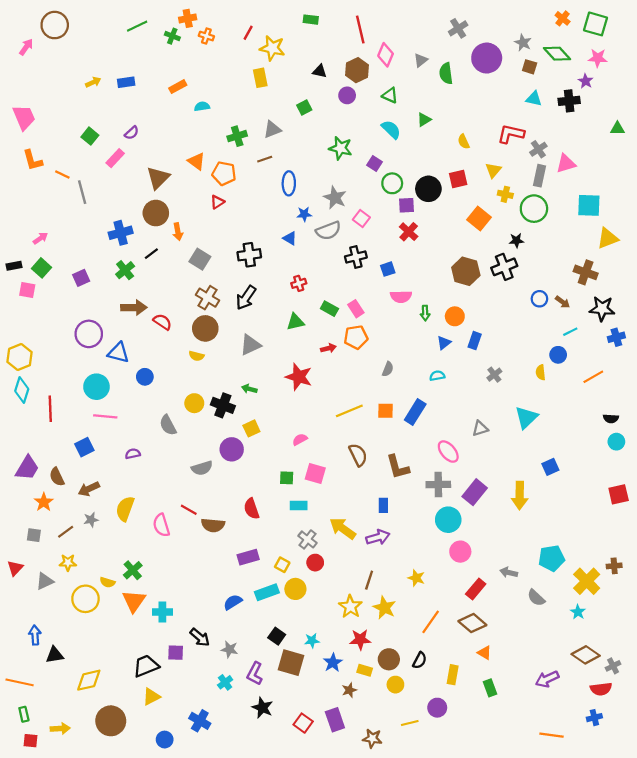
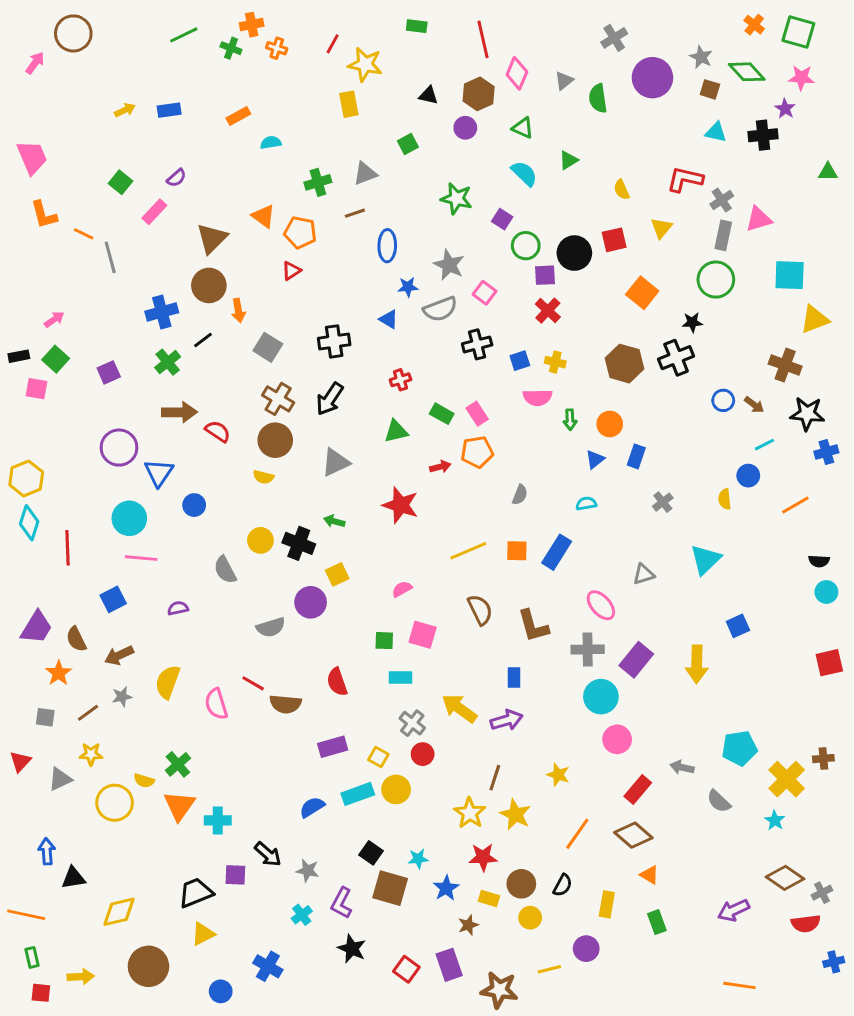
yellow cross: (505, 194) -> (555, 362), moved
blue triangle: (118, 353) -> (159, 473), turned 50
blue cross: (594, 718) -> (834, 962), moved
brown star: (372, 738) -> (499, 990), size x1.4

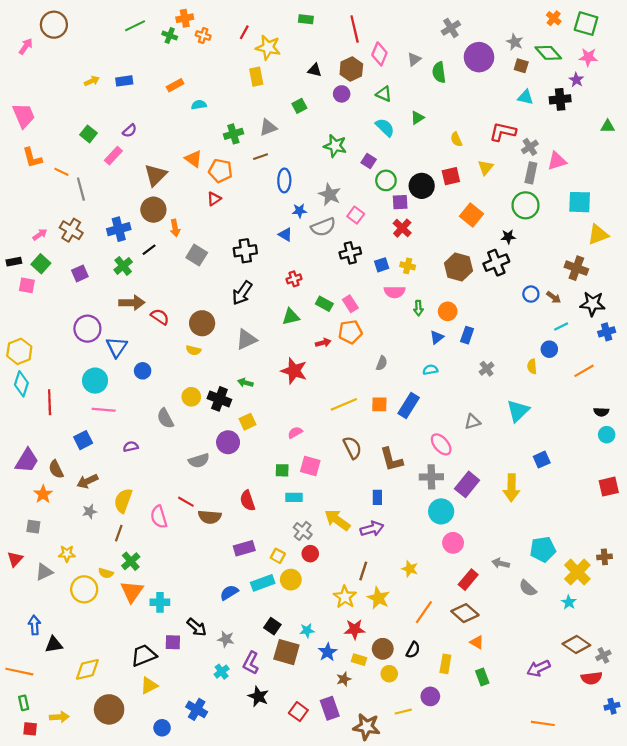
brown cross: (278, 399) -> (71, 230), moved
brown line: (88, 713) -> (119, 533), moved, turned -35

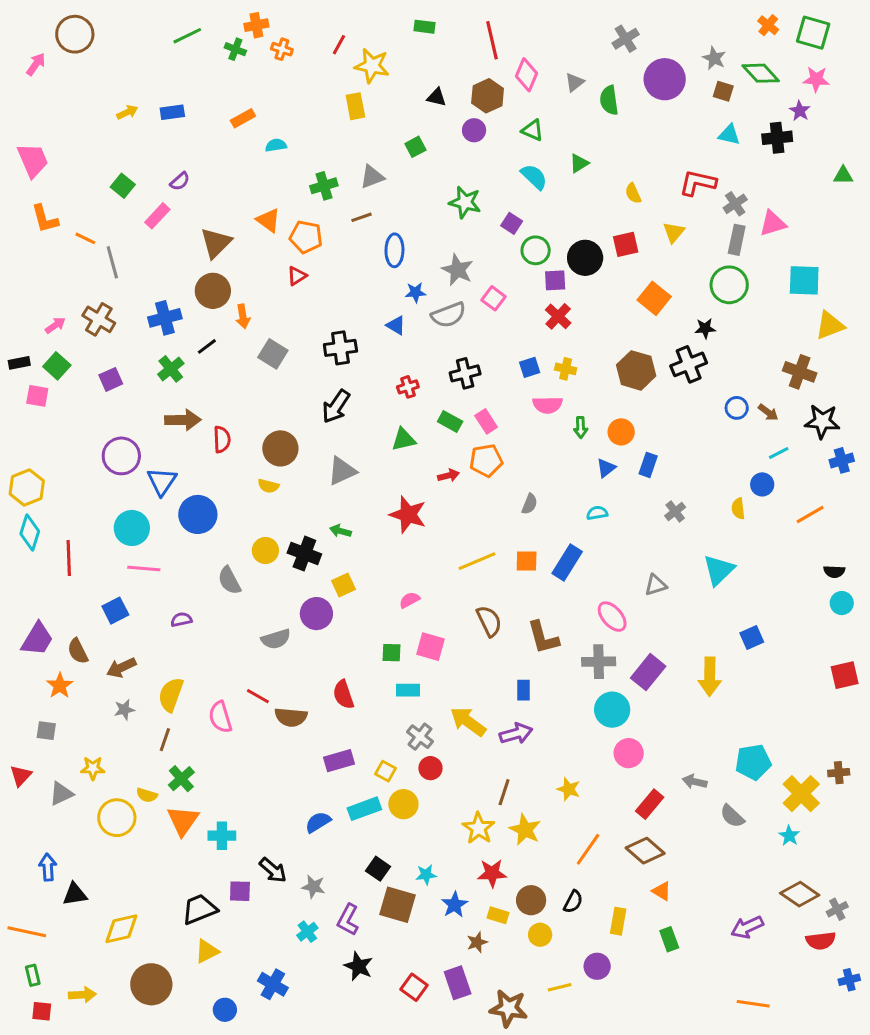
black cross: (350, 253) -> (465, 373), moved
red semicircle: (160, 317) -> (222, 439), turned 54
blue circle: (143, 371) -> (198, 514), size x1.6

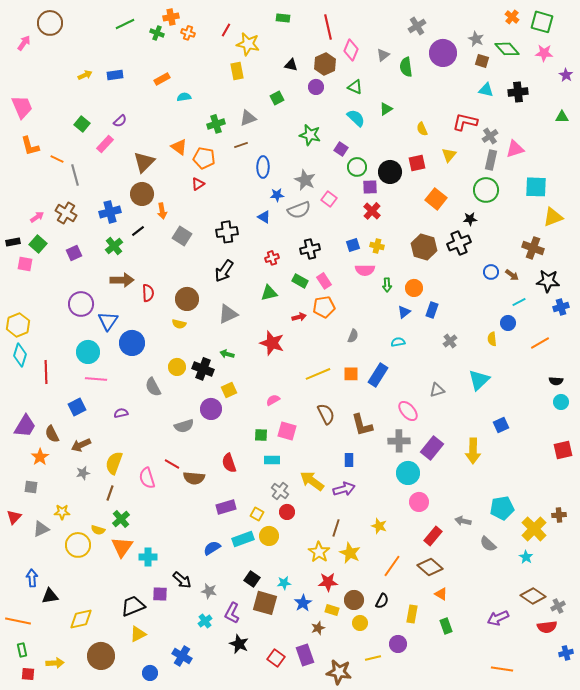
purple star: (800, 111) -> (566, 75), moved

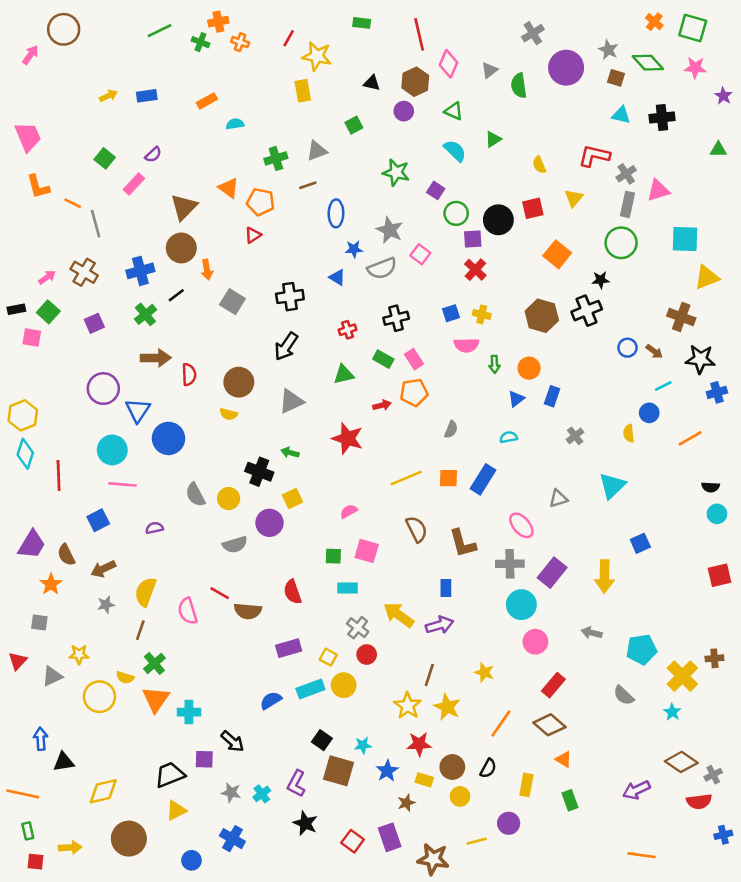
yellow circle: (177, 367) -> (229, 499), moved
gray arrow: (463, 521) -> (592, 633), moved
gray star: (209, 591) -> (231, 793), moved

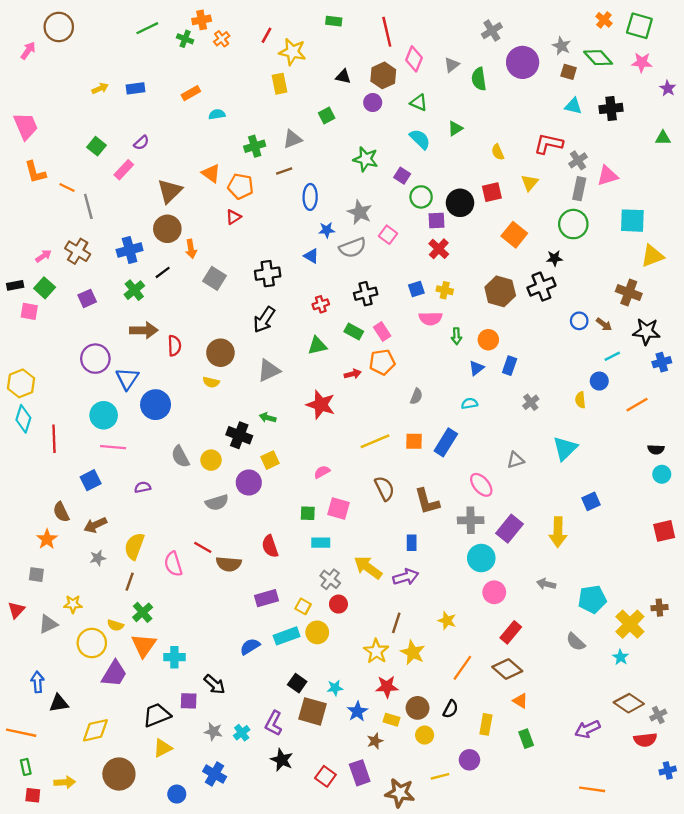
orange cross: (240, 42) -> (222, 39), turned 35
purple trapezoid: (32, 545) -> (114, 674), moved

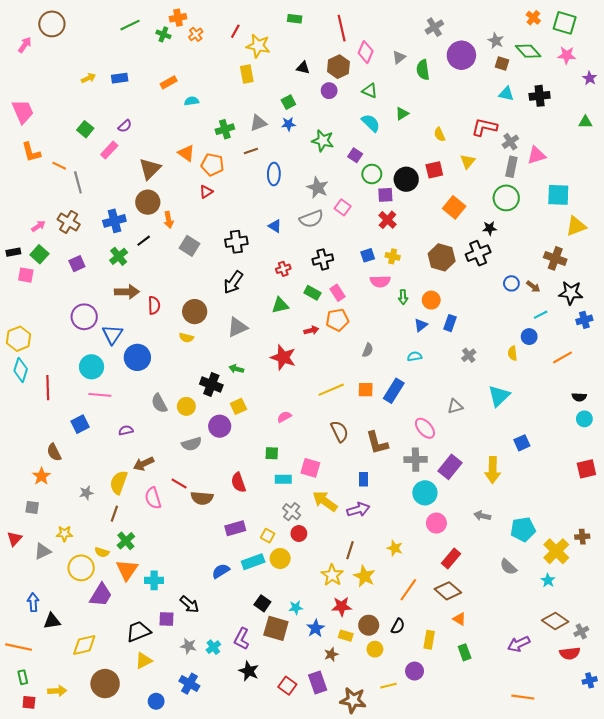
blue star: (327, 230) -> (288, 124), moved
pink square: (338, 508) -> (310, 468), moved
brown arrow: (95, 525) -> (144, 464), moved

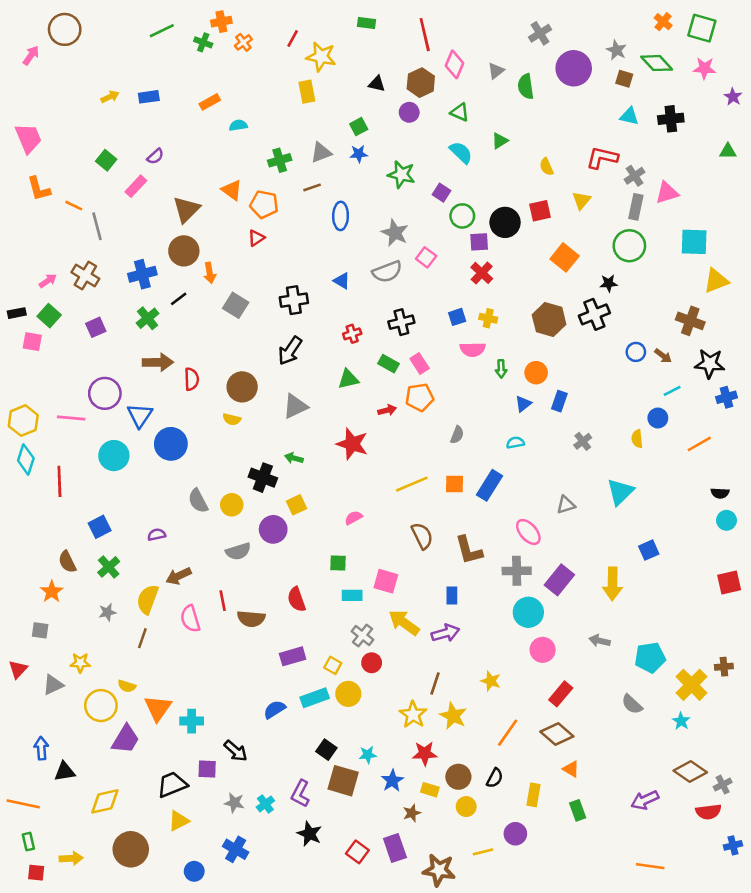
pink line: (100, 395) -> (71, 418), moved
red line: (179, 483) -> (223, 601), turned 49
green cross: (126, 541) -> (109, 567), moved

